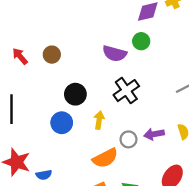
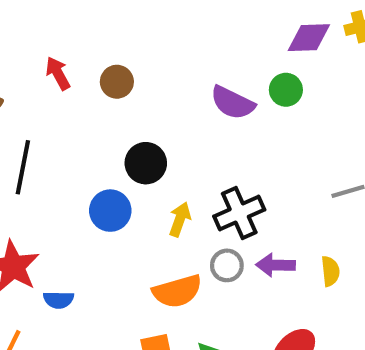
black cross: (126, 91) -> (239, 213), moved

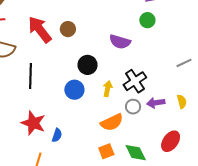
red arrow: (58, 73) -> (40, 30), size x1.8
purple semicircle: (233, 103) -> (120, 42), moved
blue semicircle: (58, 300) -> (57, 135), turned -64

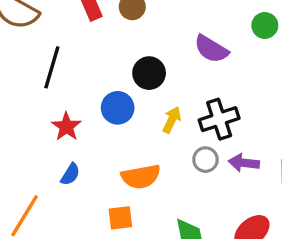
orange semicircle: (112, 122) -> (141, 177), moved
red star: (33, 123) -> (66, 127), moved, size x0.7
orange square: (106, 151) -> (120, 218), moved

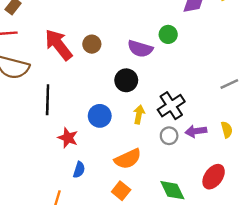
green circle: (265, 25) -> (168, 34), moved
purple semicircle: (211, 49) -> (140, 49), moved
black circle: (149, 73) -> (126, 80), moved
orange square: (120, 218) -> (121, 191), turned -30

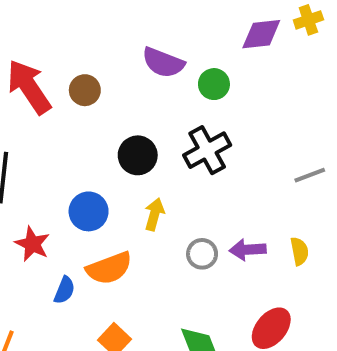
purple semicircle: (140, 49) -> (163, 63), moved
black cross: (171, 106) -> (207, 150), moved
orange semicircle: (128, 159) -> (109, 268), moved
blue semicircle: (79, 170) -> (64, 290), moved

